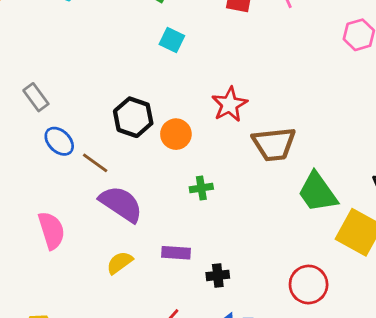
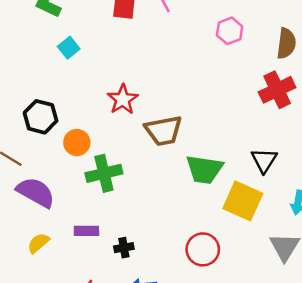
cyan square: (172, 40) -> (69, 48), turned 30
orange circle: (176, 134) -> (77, 143), moved
green cross: (201, 188) -> (104, 173), size x1.8
green trapezoid: (317, 192) -> (204, 169), turned -42

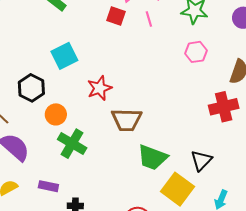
cyan square: (69, 48) -> (64, 56), moved, size x1.5
green cross: (104, 173) -> (72, 144), turned 32

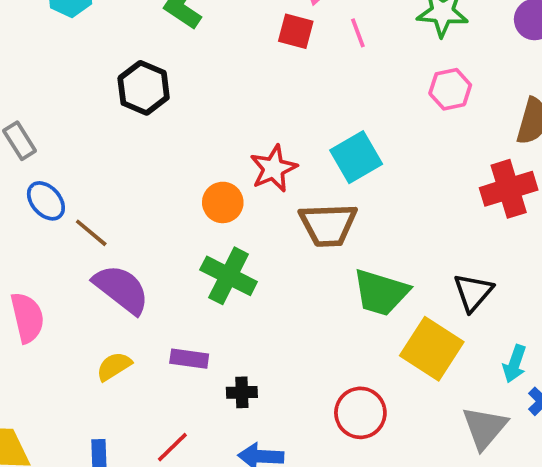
cyan square: (64, 56) -> (356, 157), moved
black hexagon: (31, 88) -> (144, 88), moved
orange circle: (56, 114) -> (223, 202), moved

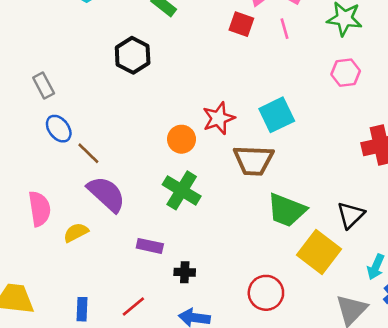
yellow semicircle: (114, 366) -> (76, 232), moved

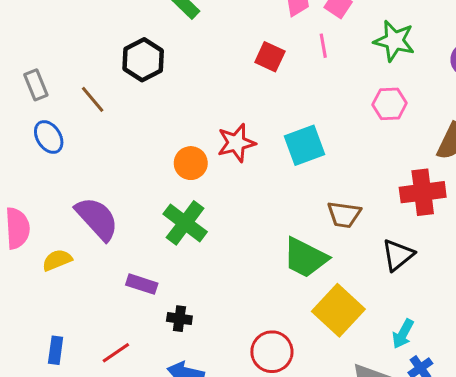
red square: (241, 24) -> (270, 57), moved
brown line: (88, 153) -> (93, 99), moved
brown trapezoid: (254, 160) -> (344, 215), moved, size x0.7
black triangle: (351, 215) -> (398, 255), moved

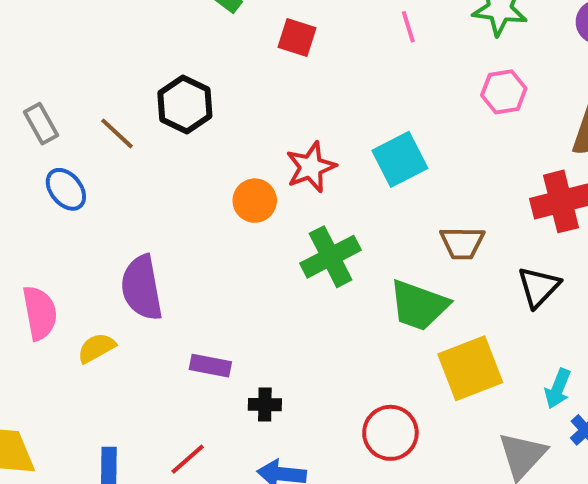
red square: (270, 57) -> (297, 37), moved
black hexagon: (143, 60) -> (185, 104), moved
purple semicircle: (97, 219) -> (142, 288), turned -141
green cross: (185, 223) -> (331, 257), moved, turned 33
yellow square: (338, 310) -> (470, 368), turned 33

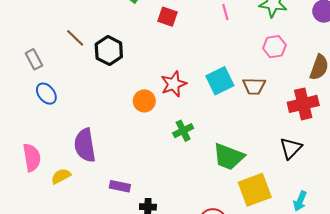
brown line: (117, 133) -> (75, 38), moved
brown trapezoid: (462, 243) -> (254, 86), moved
green cross: (331, 257) -> (183, 131), size x0.7

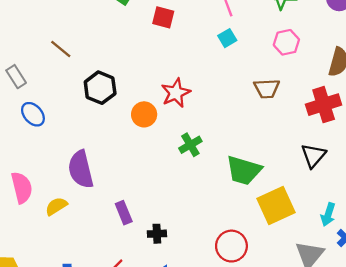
black hexagon: (109, 51) -> (100, 88), moved
cyan square: (220, 81) -> (227, 38), moved, size x0.6
purple rectangle: (120, 186) -> (124, 213), turned 60

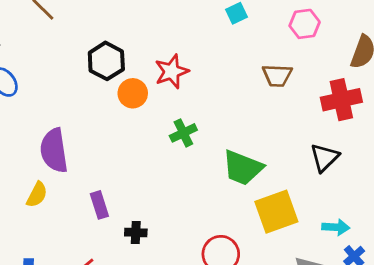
black hexagon: (100, 88) -> (106, 61), moved
yellow semicircle: (56, 206) -> (37, 195), moved, turned 145
cyan arrow: (328, 214) -> (336, 227), turned -110

